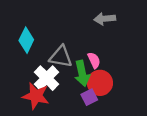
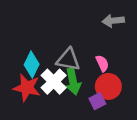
cyan diamond: (26, 40) -> (32, 65), moved
green arrow: (82, 73) -> (73, 82), moved
red star: (36, 96) -> (27, 88), moved

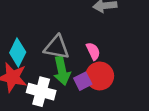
white cross: (54, 82) -> (41, 92), moved, turned -30
purple square: (97, 101) -> (83, 81), moved

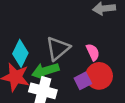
gray triangle: (57, 47) -> (58, 48), turned -50
green arrow: (62, 71) -> (45, 71), moved, turned 85

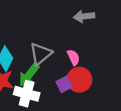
green arrow: (45, 71) -> (29, 75), turned -35

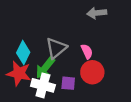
purple square: (64, 84) -> (68, 83), moved, turned 32

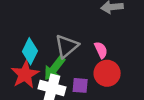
red star: (19, 73) -> (25, 74), turned 30

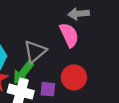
pink semicircle: (101, 50) -> (69, 35), moved, size x1.5

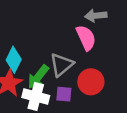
gray triangle: (35, 51) -> (61, 65), moved

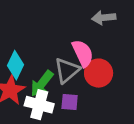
pink semicircle: (86, 38) -> (83, 53), moved
red circle: (91, 82) -> (99, 73), moved

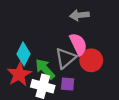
gray arrow: (104, 18) -> (79, 15), moved
green arrow: (42, 84) -> (45, 69), turned 100

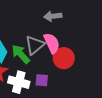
gray triangle: (65, 58) -> (35, 45), moved
green arrow: (45, 69) -> (21, 54), moved

